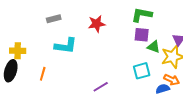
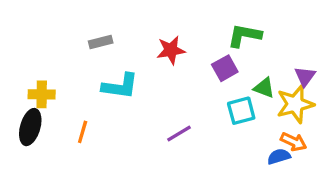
purple square: (142, 35) -> (225, 68), moved, turned -35
cyan square: (142, 71) -> (241, 111), moved
purple line: (101, 87) -> (179, 134), moved

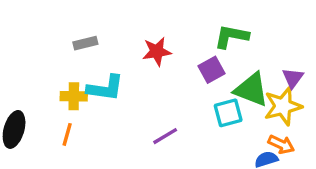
green triangle: (264, 88) -> (251, 90), size x1.6
yellow cross: (42, 94) -> (74, 96), moved

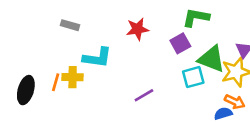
gray rectangle: (85, 43) -> (70, 25), moved, turned 30
yellow cross: (74, 96) -> (73, 77), moved
orange line: (67, 134) -> (56, 82), moved

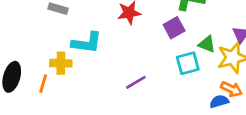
green triangle: (211, 59) -> (207, 44), size x0.6
orange line: (56, 82) -> (43, 84), moved

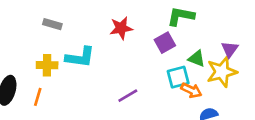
yellow cross: (61, 63) -> (47, 65), moved
orange arrow: (231, 89) -> (191, 90), moved

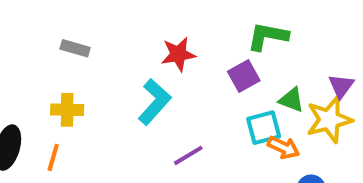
cyan L-shape: (80, 57) -> (154, 102), moved, turned -56

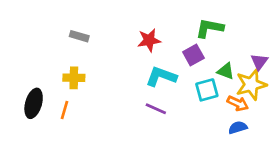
cyan L-shape: (154, 102) -> (161, 76), moved, turned -112
orange arrow: (284, 148) -> (238, 103), moved
purple line: (188, 155) -> (156, 109), turned 55

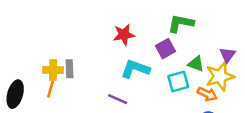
gray rectangle: (79, 36) -> (70, 69), moved, turned 72
purple line: (156, 109) -> (118, 99), moved
orange line: (64, 110) -> (51, 89), moved

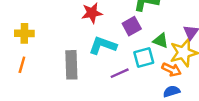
gray rectangle: (70, 69) -> (71, 65), moved, size x1.6
yellow cross: (53, 70) -> (24, 33), moved
purple line: (118, 99) -> (120, 73), moved, turned -48

